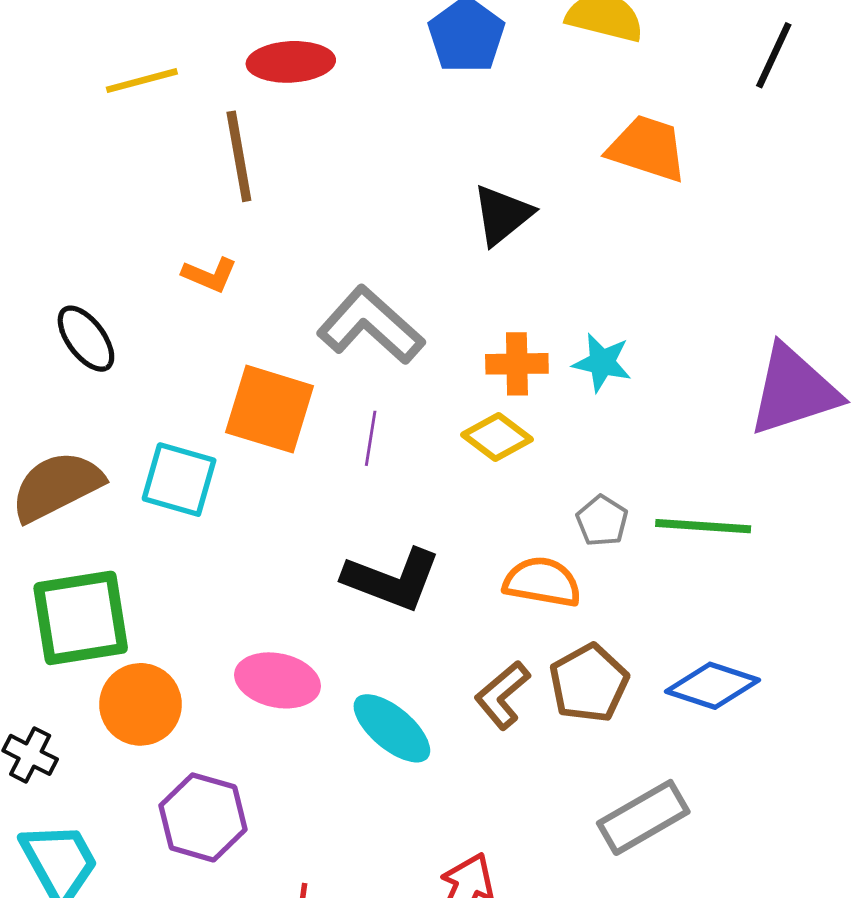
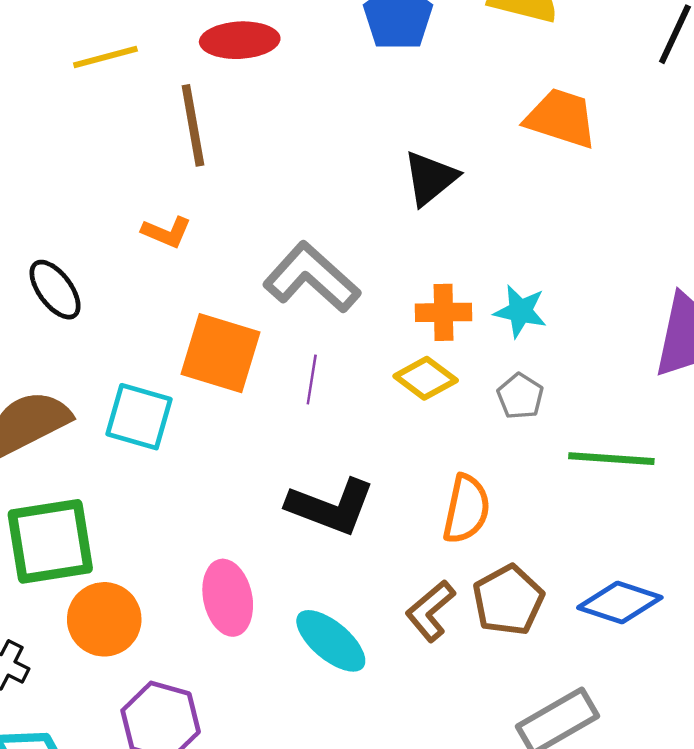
gray pentagon: (602, 521) -> (520, 396), moved
orange semicircle: (542, 582) -> (466, 509), turned 92
pink ellipse: (278, 680) -> (228, 598), turned 66

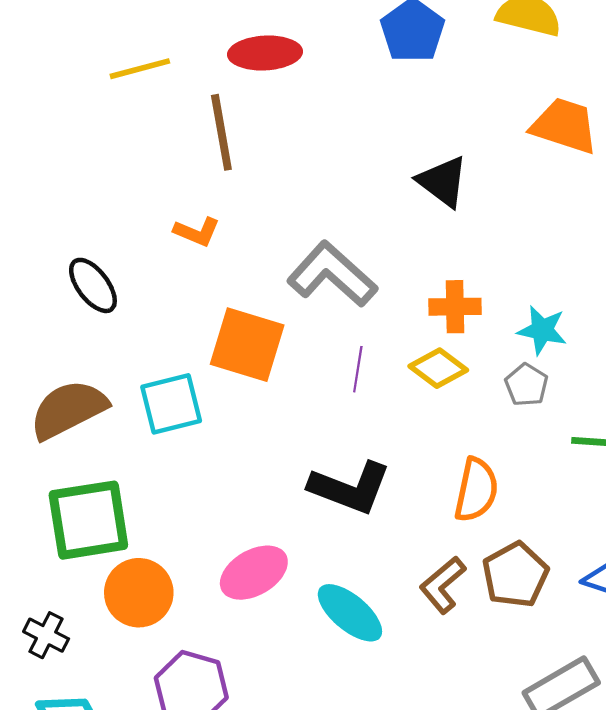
black triangle: (430, 178) -> (443, 182), turned -44
cyan star: (520, 311) -> (542, 330), moved
purple line: (312, 380) -> (358, 369), moved
cyan square: (139, 417) -> (171, 404), turned -30
pink ellipse: (228, 598) -> (254, 573), turned 72

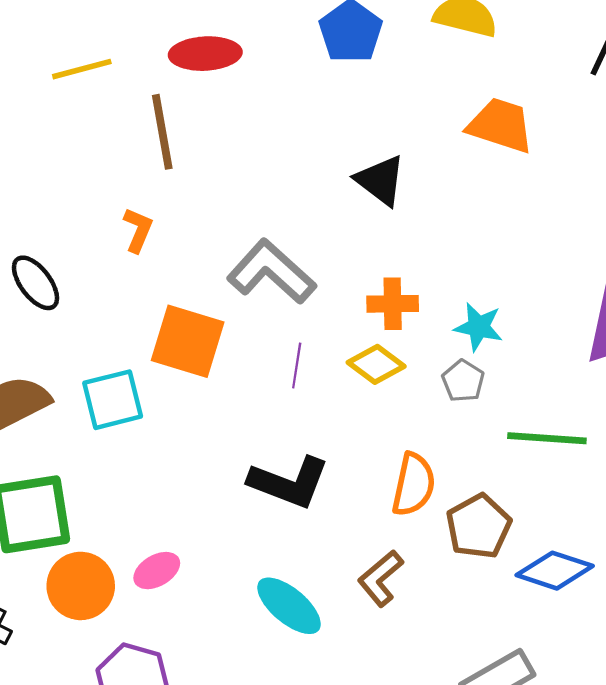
orange L-shape: (197, 232) -> (138, 230), turned -90
pink ellipse: (254, 573) -> (157, 571), moved, size x0.7
brown pentagon: (515, 575) -> (479, 526), moved

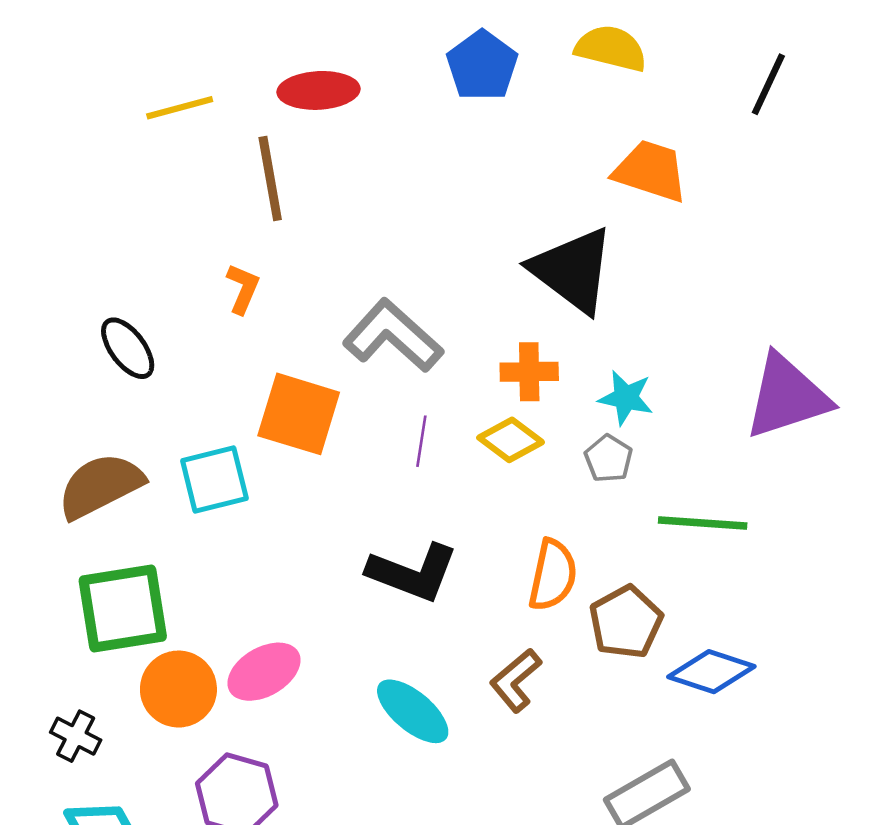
black triangle: (380, 180) -> (573, 270), moved, size x1.5
pink ellipse: (157, 571) -> (264, 672), size x1.4

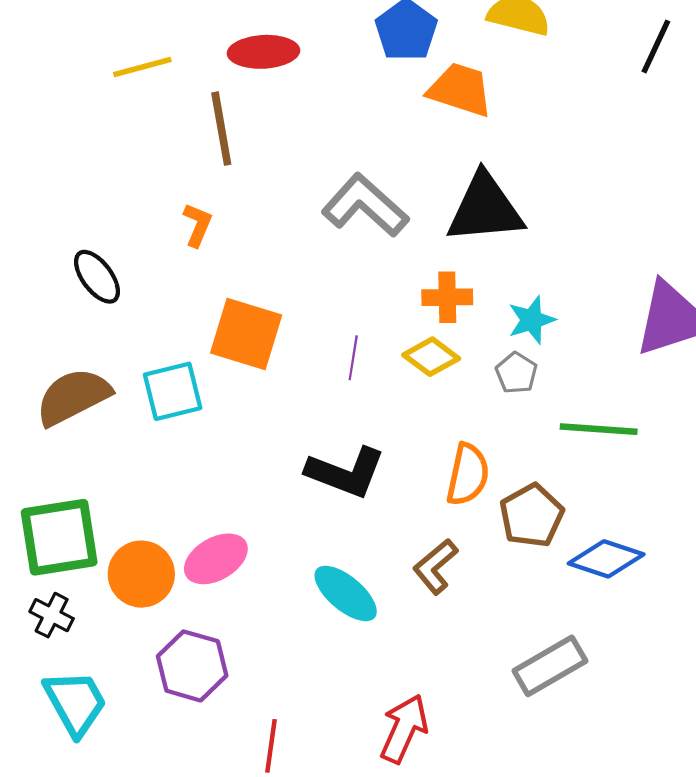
orange trapezoid: (651, 171) -> (460, 90), moved
black triangle: (573, 270) -> (485, 209), turned -42
gray L-shape: (393, 336) -> (365, 205), moved
cyan star: (626, 398) -> (532, 320), turned -30
green square: (123, 608) -> (59, 537), moved

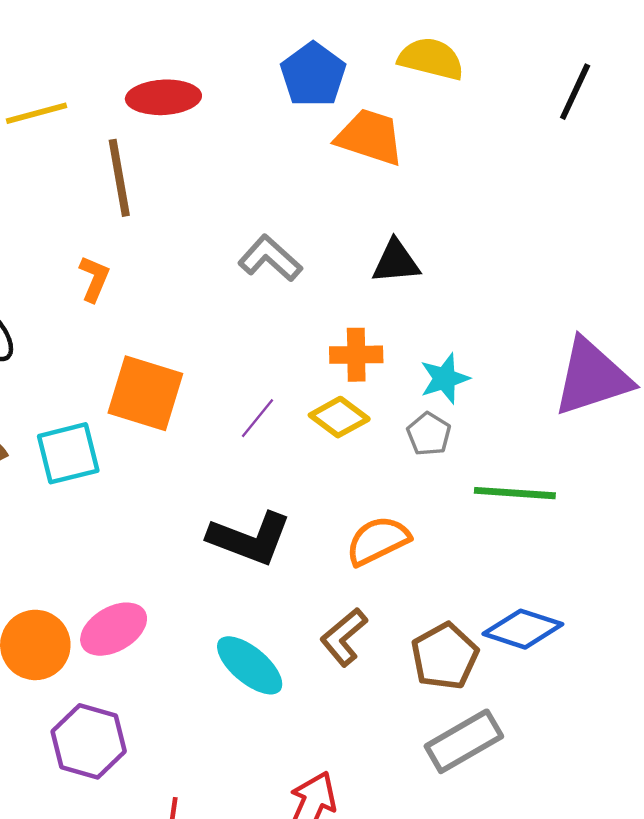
gray L-shape: (365, 205) -> (270, 258), size x0.7
black triangle: (485, 209) -> (396, 262), size x0.6
purple line: (353, 358) -> (258, 418), turned 30
orange semicircle: (468, 475) -> (378, 541), turned -128
brown pentagon: (532, 516) -> (445, 656), moved

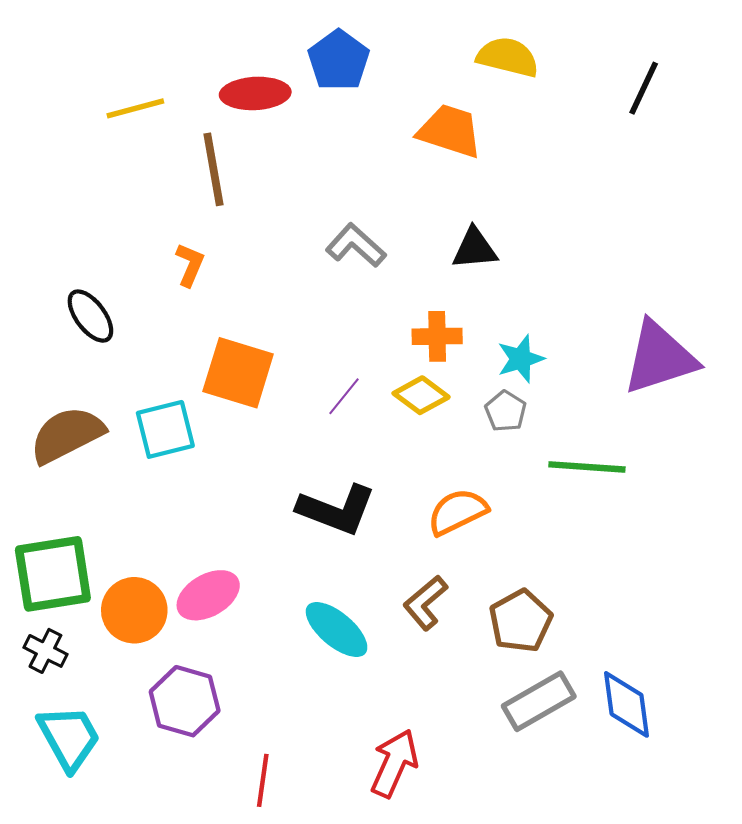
blue pentagon: (313, 75) -> (339, 60), moved
blue diamond: (523, 629) -> (627, 704), moved, turned 64

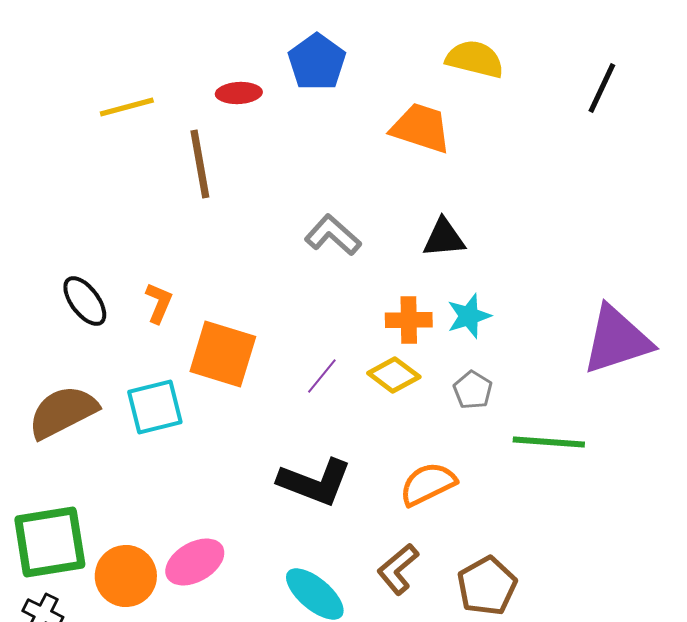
red ellipse: (255, 93) -> (239, 93), size x0.7
orange L-shape: (190, 265) -> (159, 303), moved
cyan star: (521, 359) -> (469, 316), moved

